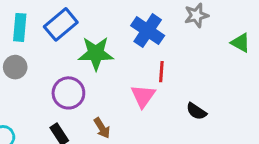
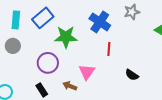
pink triangle: (143, 96) -> (87, 72), moved
brown arrow: (102, 128) -> (70, 86), turned 144

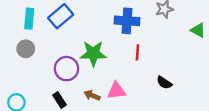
blue cross: (100, 22) -> (127, 21), turned -30
green star: (66, 37) -> (93, 53), moved
pink triangle: (87, 72) -> (117, 91), moved, turned 48

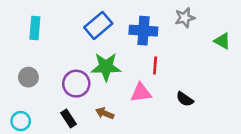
blue rectangle: (61, 16) -> (98, 25), moved
gray circle: (26, 49) -> (28, 77), moved
pink triangle: (117, 91) -> (141, 93), moved

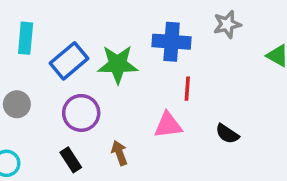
blue rectangle: (98, 25) -> (69, 61), moved
green star: (106, 67) -> (118, 64), moved
brown arrow: (105, 113) -> (119, 153), turned 48

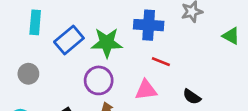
red line: (187, 89) -> (161, 62), turned -72
purple circle: (81, 113) -> (99, 80), moved

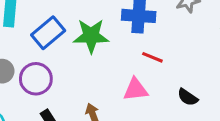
purple circle: (99, 80) -> (36, 79), moved

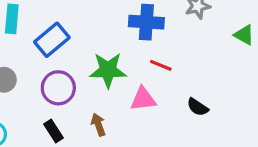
green star: (91, 36) -> (108, 70), moved
purple circle: (36, 79) -> (58, 88), moved

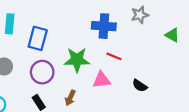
blue rectangle: (52, 40) -> (38, 38), turned -35
brown arrow: (98, 125) -> (70, 98), turned -136

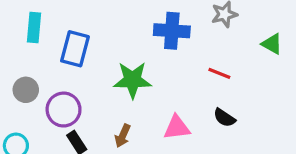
red line: (114, 56) -> (219, 73), moved
purple circle: (42, 72) -> (64, 110), moved
pink triangle: (102, 80) -> (177, 128), moved

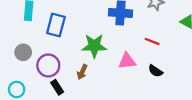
pink triangle: (177, 128) -> (127, 61), moved
brown arrow: (123, 136) -> (82, 72), moved

